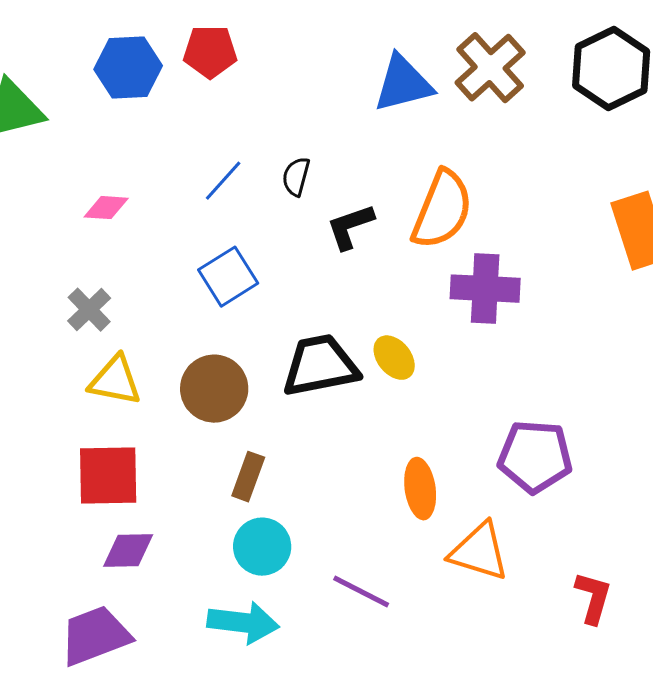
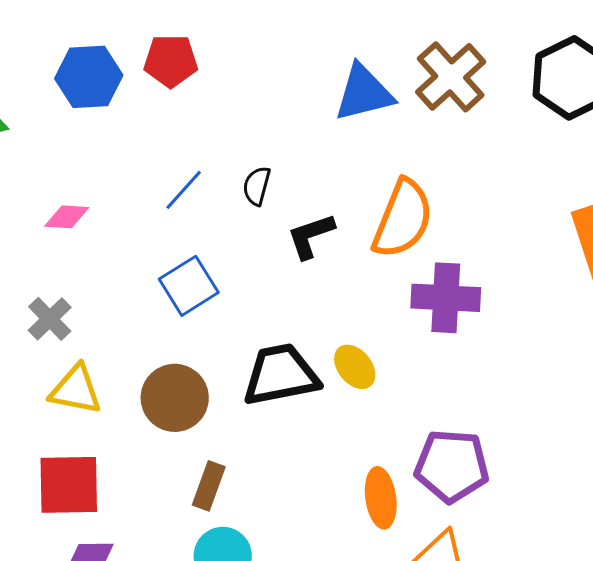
purple pentagon: (535, 457) -> (452, 466), moved

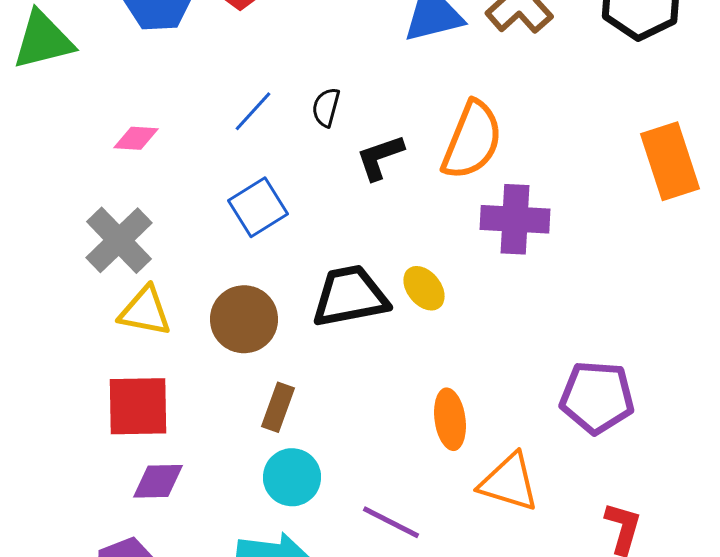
gray cross: (50, 319) -> (119, 240), size x1.5
purple pentagon: (452, 466) -> (597, 397), moved

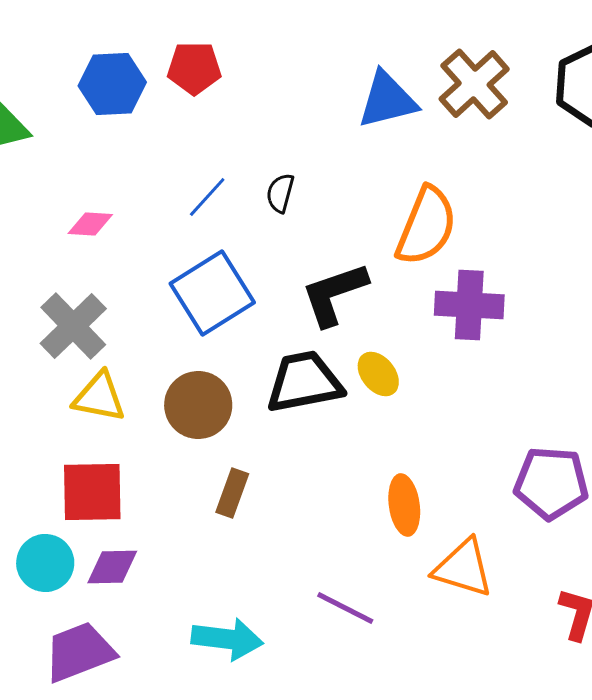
black L-shape: (380, 157) -> (334, 294), moved, size x1.4
blue square: (258, 207) -> (212, 293), size x1.4
cyan circle: (292, 477) -> (45, 563), moved

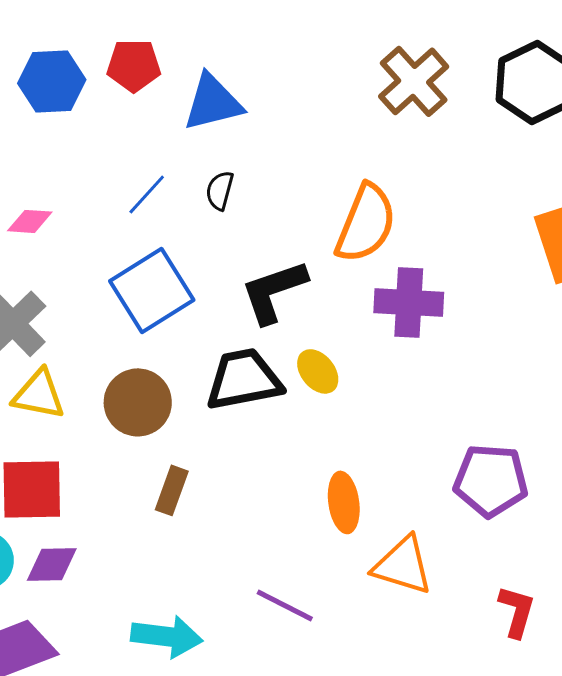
blue triangle: (387, 100) -> (213, 102), moved

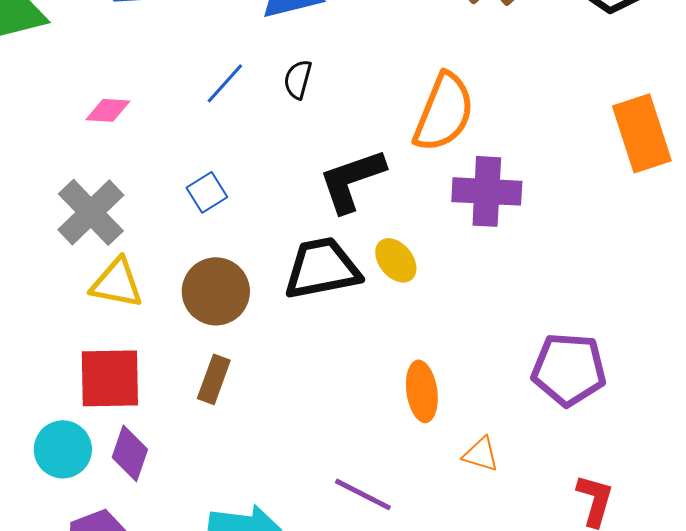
blue square: (152, 290) -> (207, 192), moved, size x0.5
brown rectangle: (172, 490) -> (214, 379), moved
purple diamond: (52, 564) -> (130, 453), turned -70
orange triangle: (403, 565) -> (481, 454), size x0.6

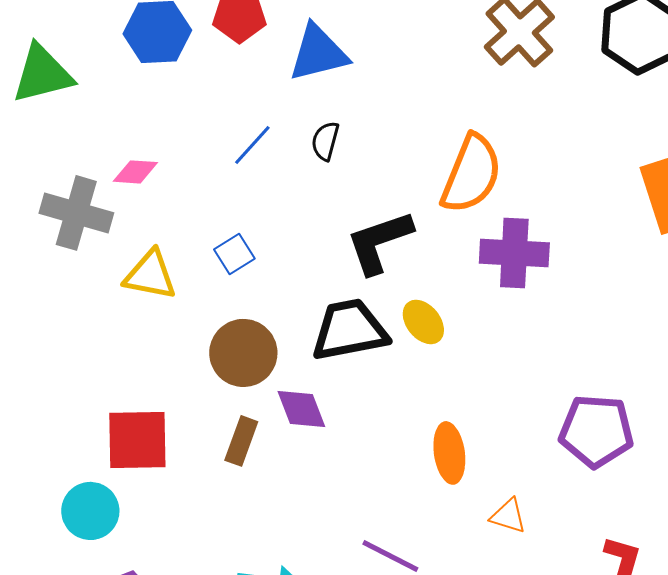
gray cross: (91, 212) -> (76, 213), moved, turned -30
yellow triangle: (117, 283) -> (150, 275), moved
purple diamond: (130, 453) -> (301, 409), moved, turned -40

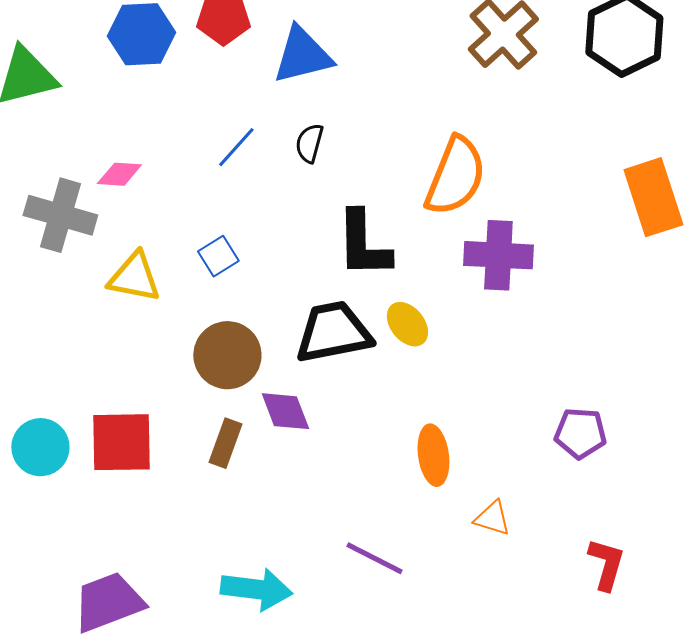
black L-shape: (379, 242) -> (363, 244), turned -72
purple pentagon: (596, 431) -> (580, 433), size x0.7
cyan circle: (90, 511) -> (40, 447), moved

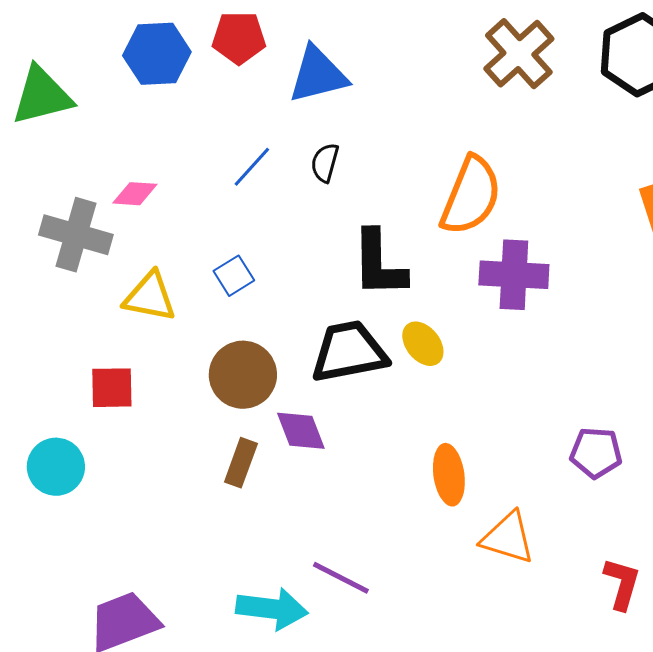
red square: (121, 442) -> (112, 388), moved, size x0.7
orange triangle: (492, 518) -> (508, 538), size x1.5
purple line: (374, 558) -> (341, 578), moved

